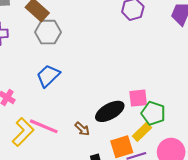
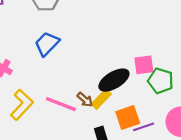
pink line: (44, 126) -> (61, 104), moved
yellow rectangle: (142, 132) -> (101, 99), moved

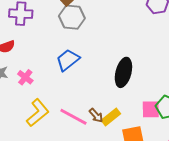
pink square: (144, 65) -> (151, 109), moved
black ellipse: (114, 80) -> (123, 72), moved, turned -52

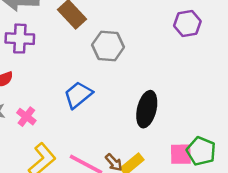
gray hexagon: (72, 17) -> (108, 46), moved

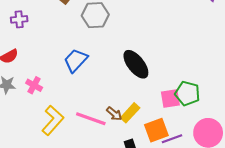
purple cross: (20, 39) -> (19, 19), size x0.7
black ellipse: (147, 109) -> (136, 64), turned -44

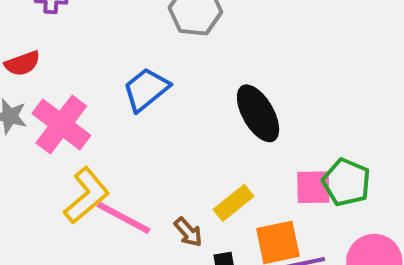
pink cross: (34, 85) -> (61, 124), size x1.8
brown arrow: (114, 114) -> (188, 232), moved
pink line: (91, 119) -> (124, 218), moved

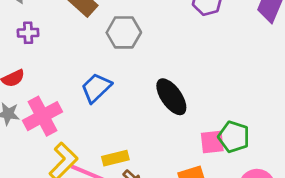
pink cross: (61, 124) -> (42, 116), turned 30
yellow rectangle: (234, 203) -> (115, 158), moved, turned 30

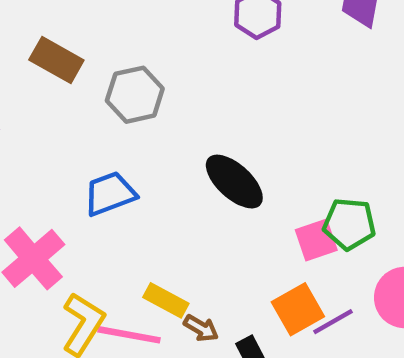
blue trapezoid: (96, 88) -> (110, 194), turned 36
yellow rectangle: (115, 158) -> (166, 300), turned 55

